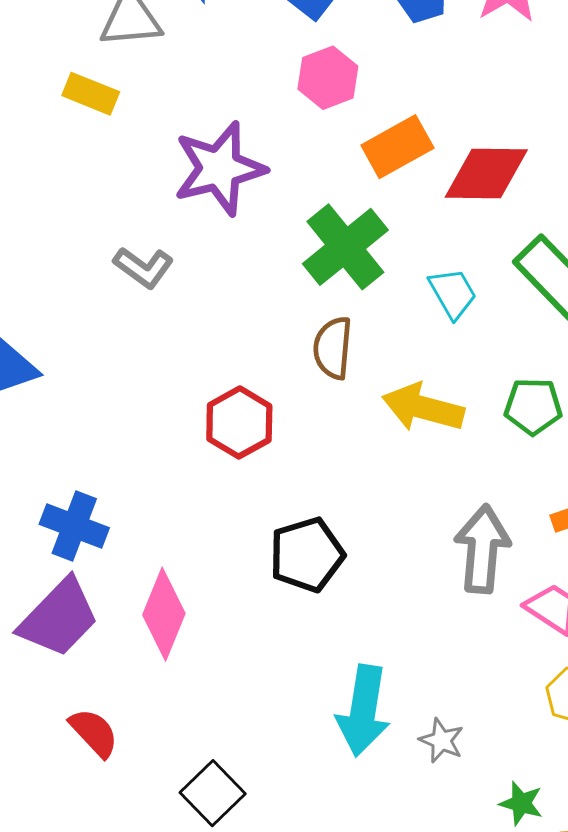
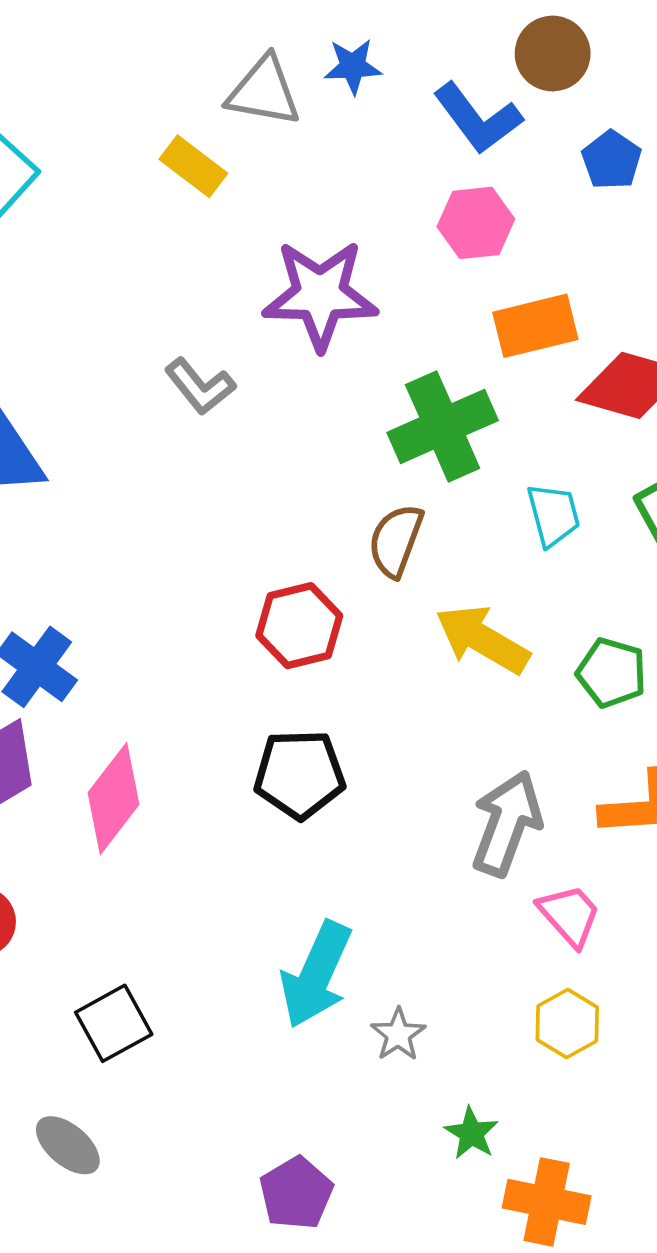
red hexagon: (239, 422) -> (299, 626), moved

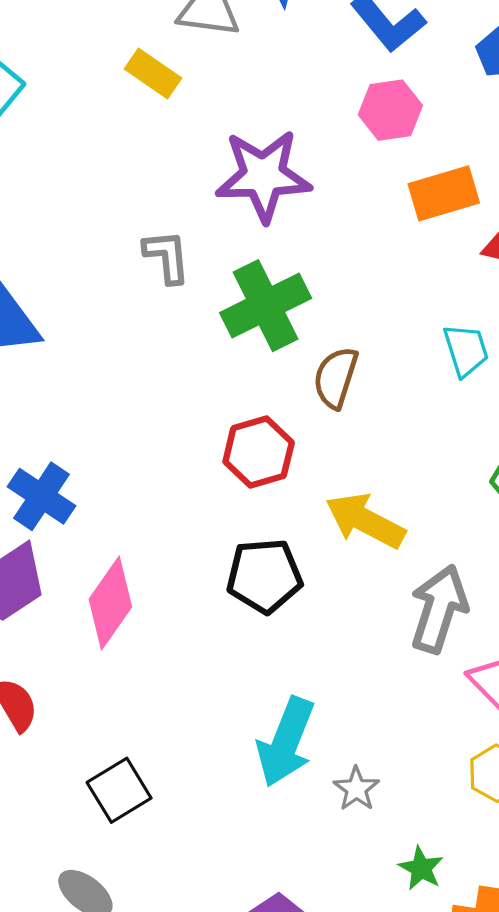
gray L-shape: (200, 386) -> (167, 257), turned -144
green cross: (443, 426) -> (266, 306), moved
yellow arrow: (482, 639) -> (365, 521), moved

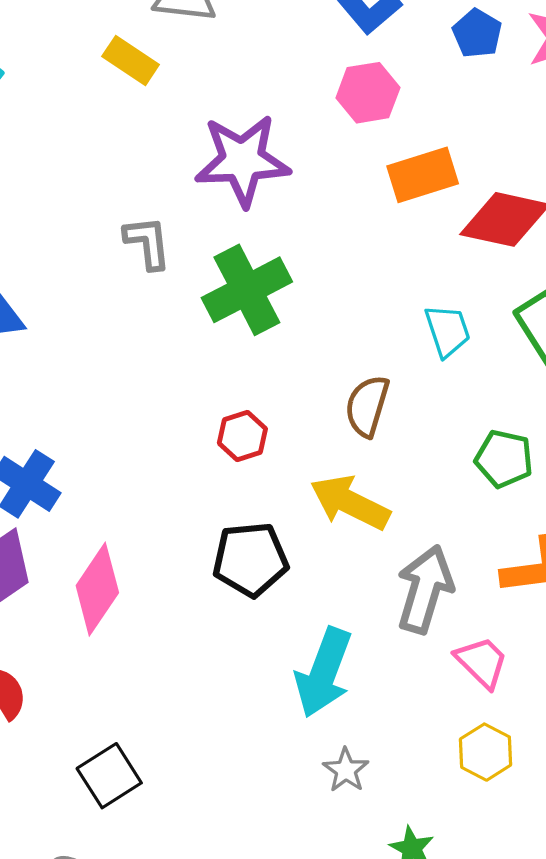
brown semicircle: (336, 378) -> (367, 406), moved
red hexagon: (259, 452) -> (242, 436), size x0.7
cyan arrow: (286, 742) -> (324, 673), moved

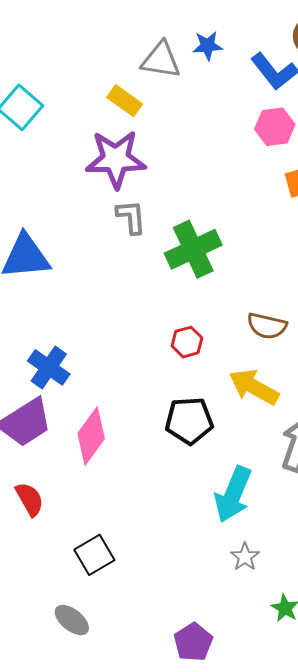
purple star: (242, 160) -> (116, 159), moved
brown semicircle: (367, 406) -> (267, 326), turned -96

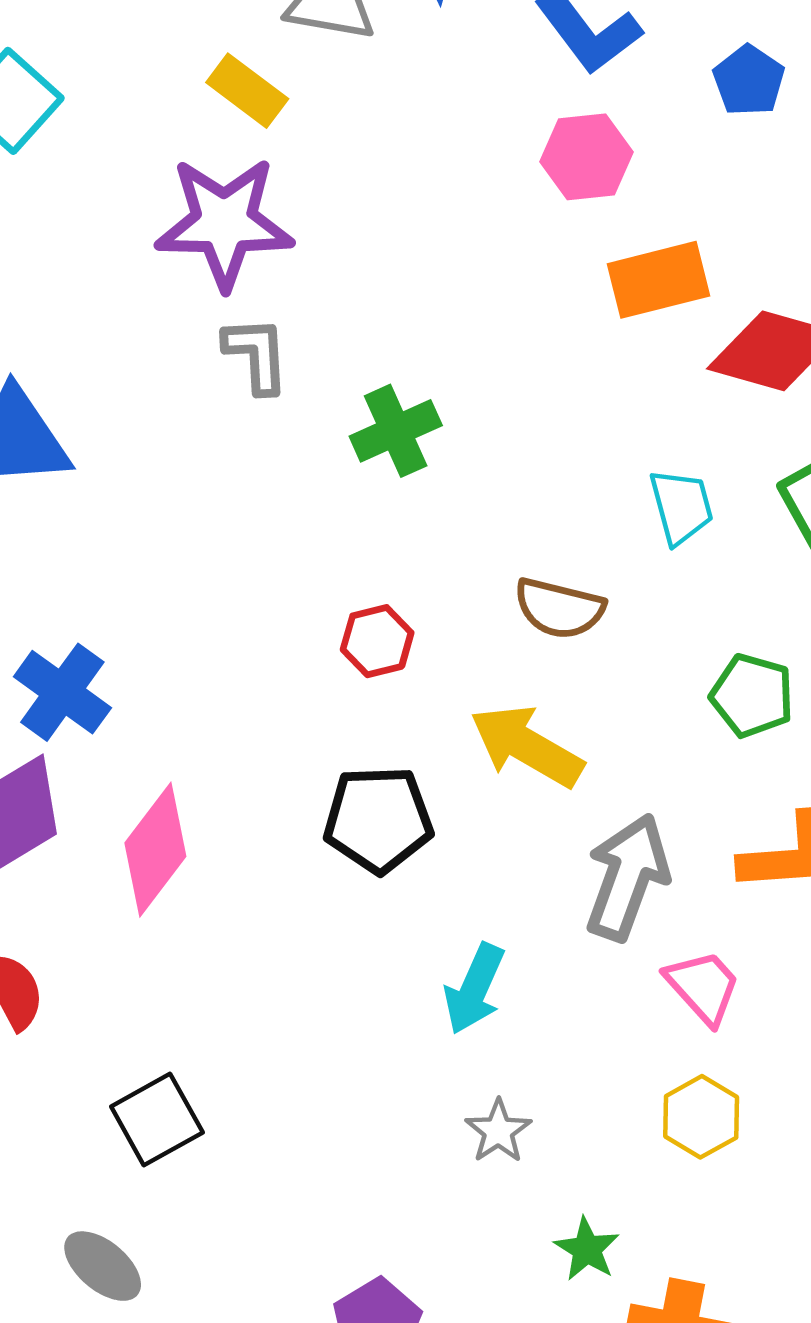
green cross: (193, 249) -> (396, 431), size x0.7
cyan arrow: (233, 494) -> (474, 989), size x0.7

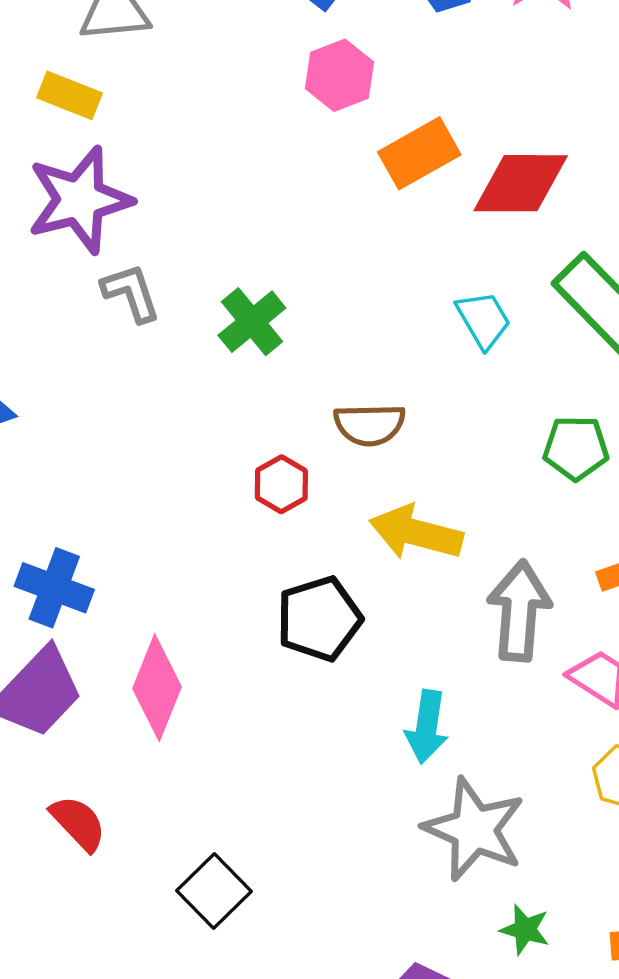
brown semicircle: (559, 608) -> (370, 425), moved
gray star: (498, 1131) -> (474, 829), size x2.0
green star: (587, 1249) -> (525, 930), moved

